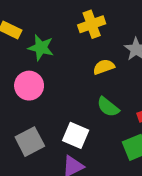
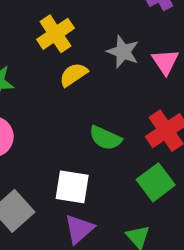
yellow semicircle: (104, 67) -> (73, 75), moved

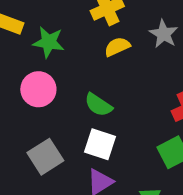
green semicircle: (105, 138) -> (98, 105), moved

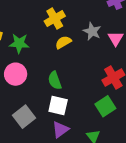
green semicircle: (98, 105) -> (55, 80), turned 42

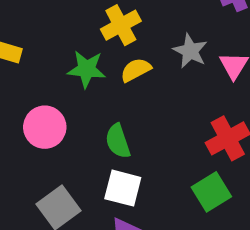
green star: (19, 43) -> (87, 69), moved

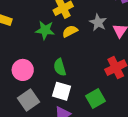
pink circle: (45, 127) -> (23, 70), moved
green square: (211, 192) -> (96, 98), moved

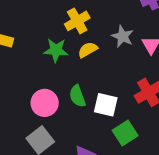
pink circle: (23, 70) -> (45, 103), moved
white square: (62, 91) -> (106, 105), moved

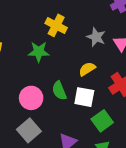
yellow cross: (77, 21) -> (56, 25), turned -30
yellow semicircle: (88, 50) -> (87, 69), moved

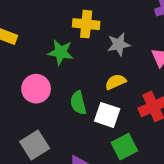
yellow cross: (56, 25) -> (86, 24), turned -30
gray star: (96, 37) -> (119, 44), moved, turned 30
pink circle: (31, 98) -> (36, 89), moved

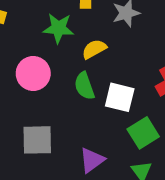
yellow semicircle: (115, 82) -> (94, 49), moved
gray square: (35, 145) -> (37, 140), turned 36

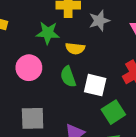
yellow semicircle: (94, 49) -> (75, 48), turned -144

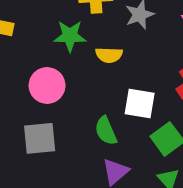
green semicircle: (68, 77) -> (106, 131), moved
gray square: (33, 118) -> (40, 138), moved

